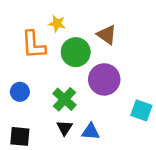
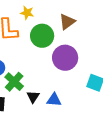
brown triangle: (107, 35) -> (67, 22), turned 48
green cross: (65, 99) -> (14, 82), moved

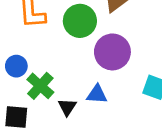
blue triangle: (54, 100) -> (97, 94), moved

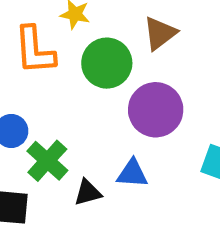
black triangle: (67, 107) -> (88, 193), turned 42

